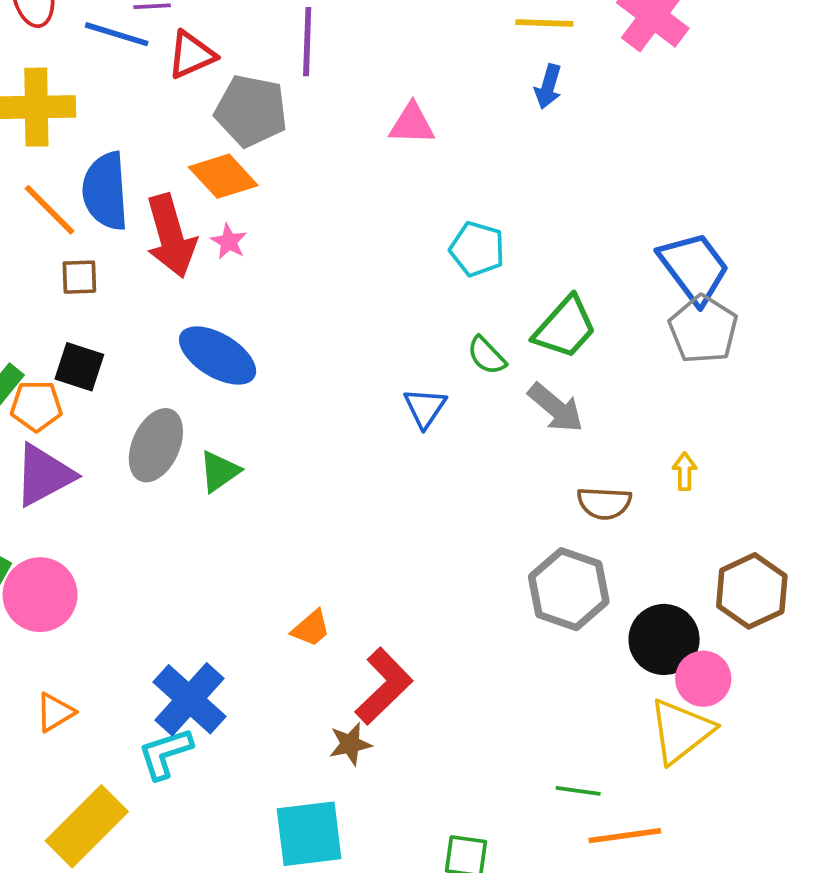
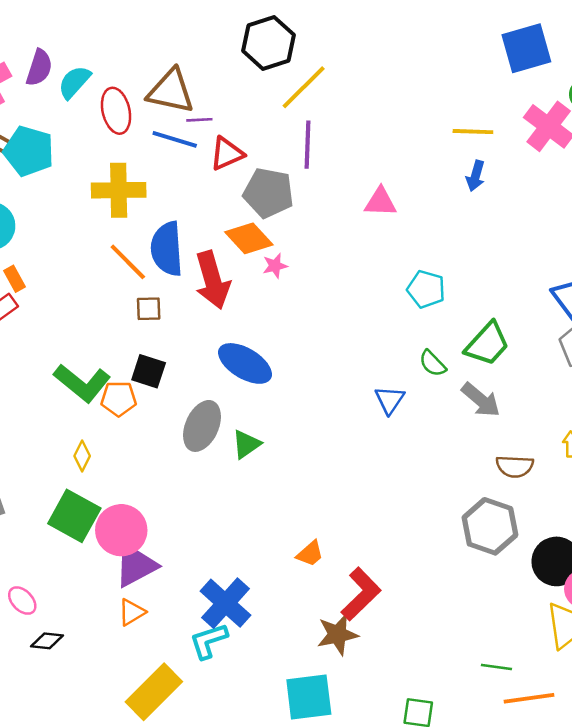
pink star: (229, 242) -> (275, 266), moved, turned 30
purple triangle: (44, 475) -> (136, 565), moved
brown star: (350, 744) -> (337, 634), size x1.4

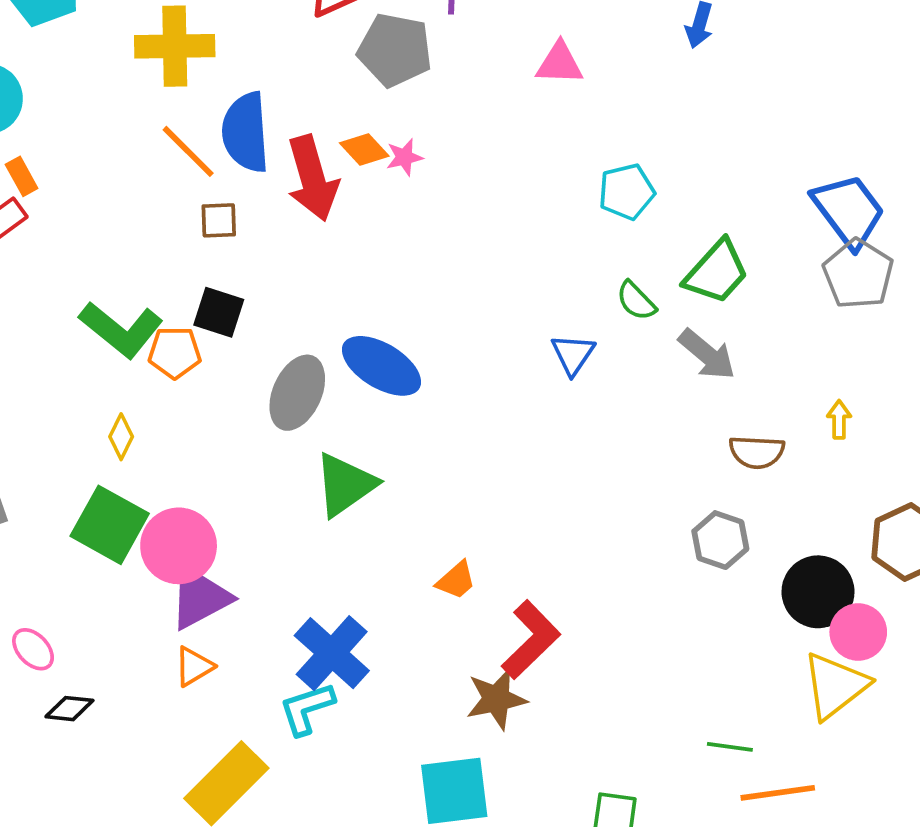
orange diamond: (249, 238) -> (364, 150), moved, size x0.7
cyan pentagon: (426, 289) -> (627, 192), turned -30
blue ellipse: (245, 363) -> (381, 366), moved
green triangle: (246, 444) -> (345, 485), moved, size x1.5
gray hexagon: (490, 526) -> (720, 540), size x0.7

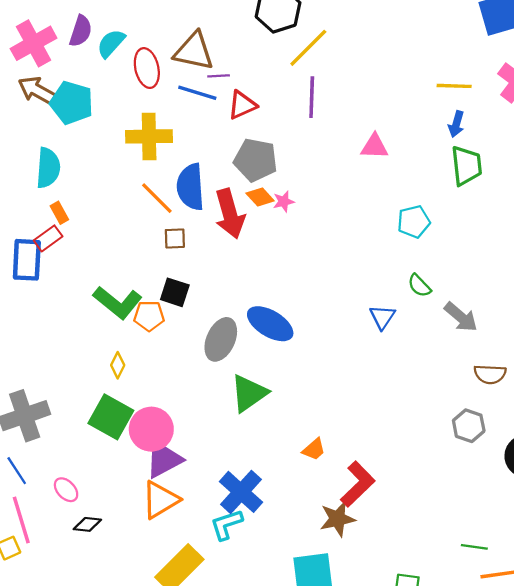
gray pentagon: (395, 50) -> (256, 160), moved
green trapezoid: (717, 272) -> (466, 166), moved, turned -48
orange triangle: (194, 666) -> (160, 500), size x1.6

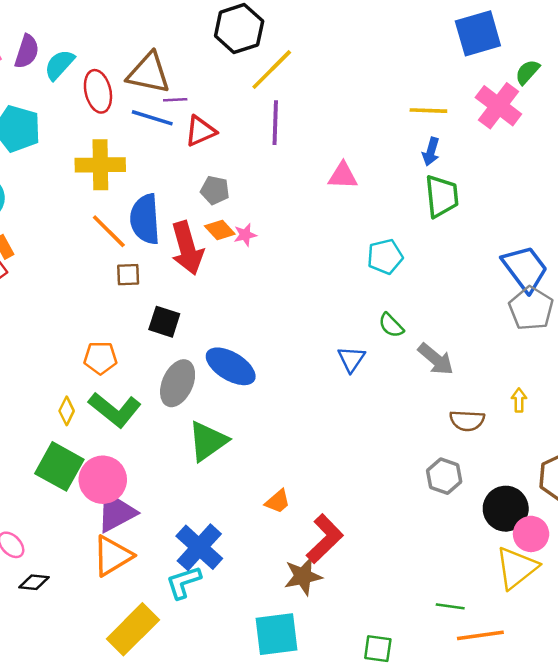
gray pentagon: (256, 160) -> (215, 190), size x0.6
black square: (175, 292) -> (164, 322), moved
green L-shape: (118, 302) -> (115, 410), moved

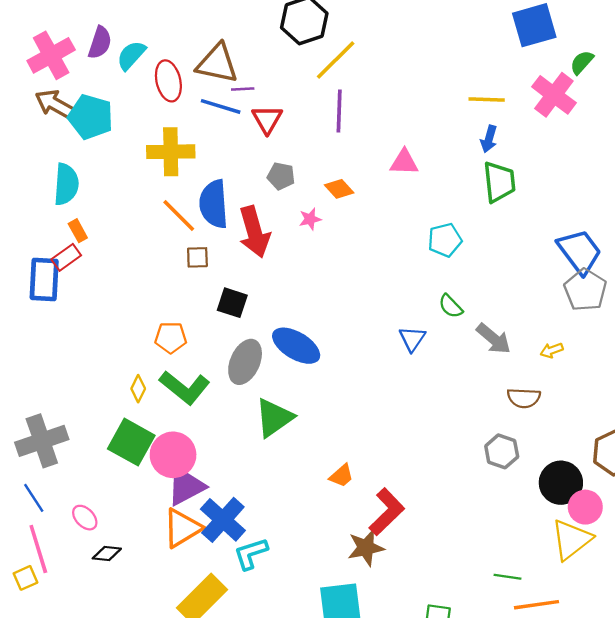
red triangle: (200, 131) -> (267, 119), turned -36
orange diamond: (220, 230) -> (339, 189), moved
yellow arrow: (519, 400) -> (552, 350), moved, turned -110
blue cross: (199, 547) -> (223, 520), moved

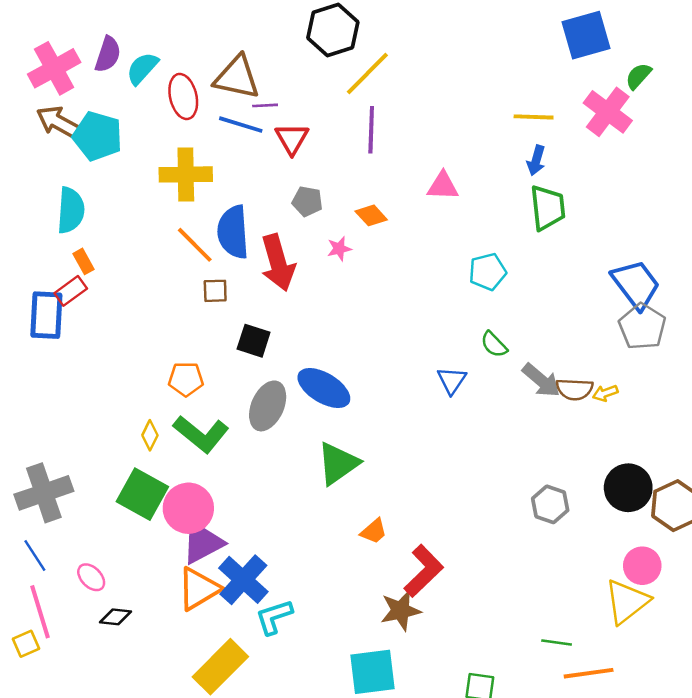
brown semicircle: (524, 398) -> (574, 389), moved
green triangle: (274, 418) -> (338, 463), moved
black circle: (561, 483) -> (628, 488), moved

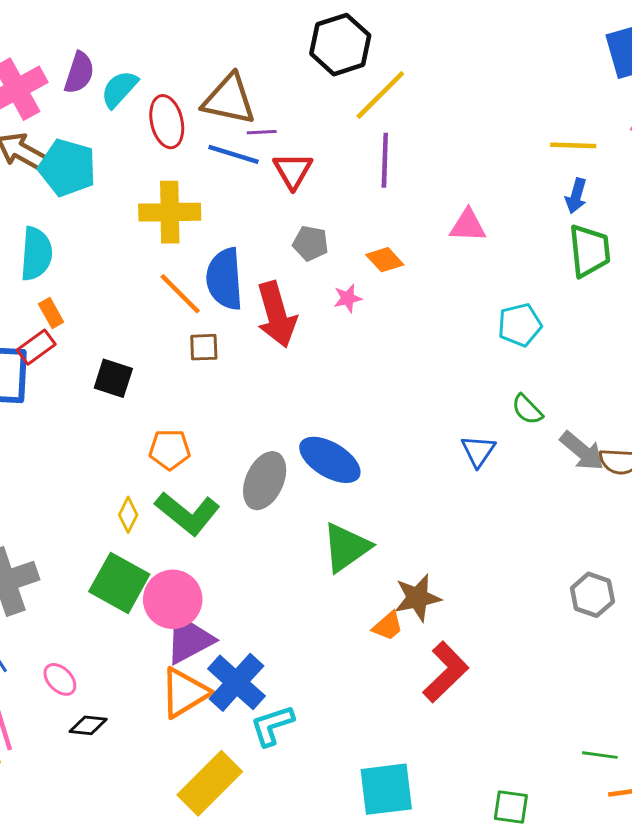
black square: (254, 341) -> (113, 378), moved
brown star: (401, 610) -> (417, 598), moved

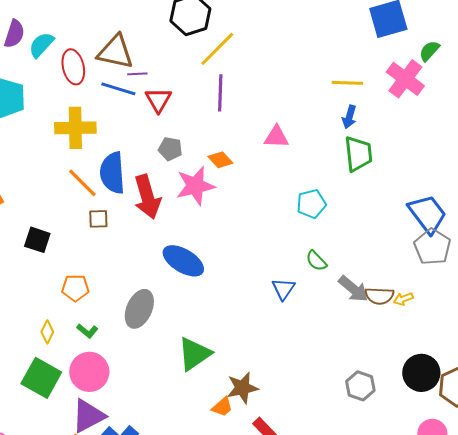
pink star: (348, 298) -> (195, 186), size x2.0
blue ellipse: (330, 460) -> (183, 261), moved
green L-shape: (188, 513) -> (87, 331), size x0.5
pink circle: (173, 599) -> (89, 372), moved

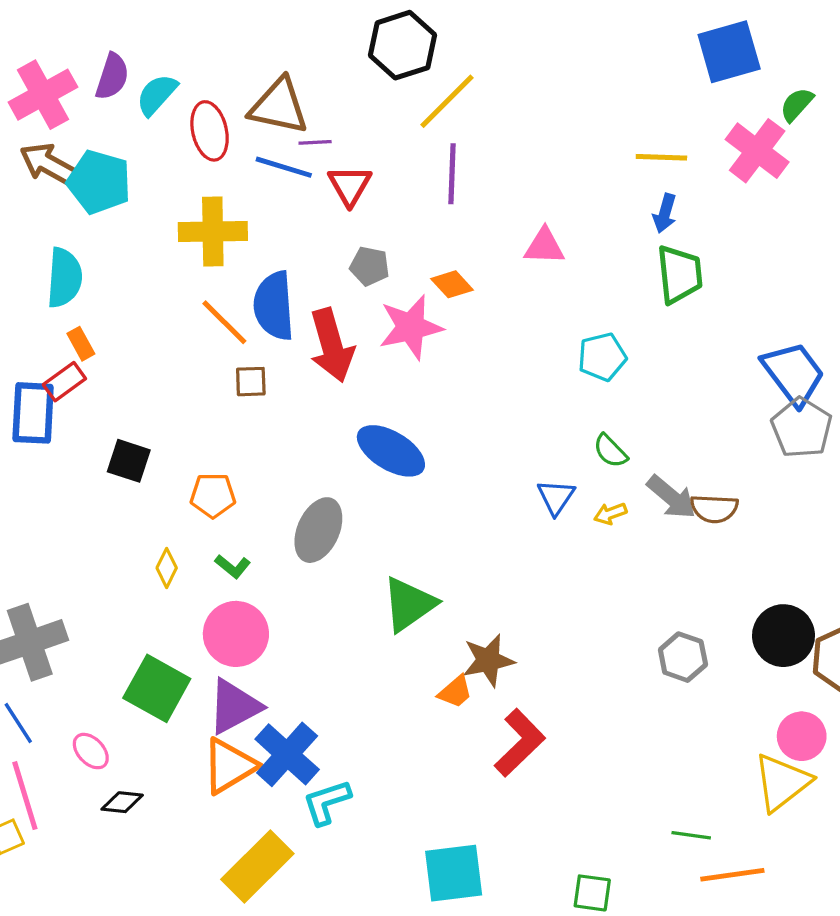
black square: (37, 240) -> (129, 461), moved
yellow arrow: (403, 299) -> (610, 514), moved
green square: (41, 378) -> (157, 688), moved

